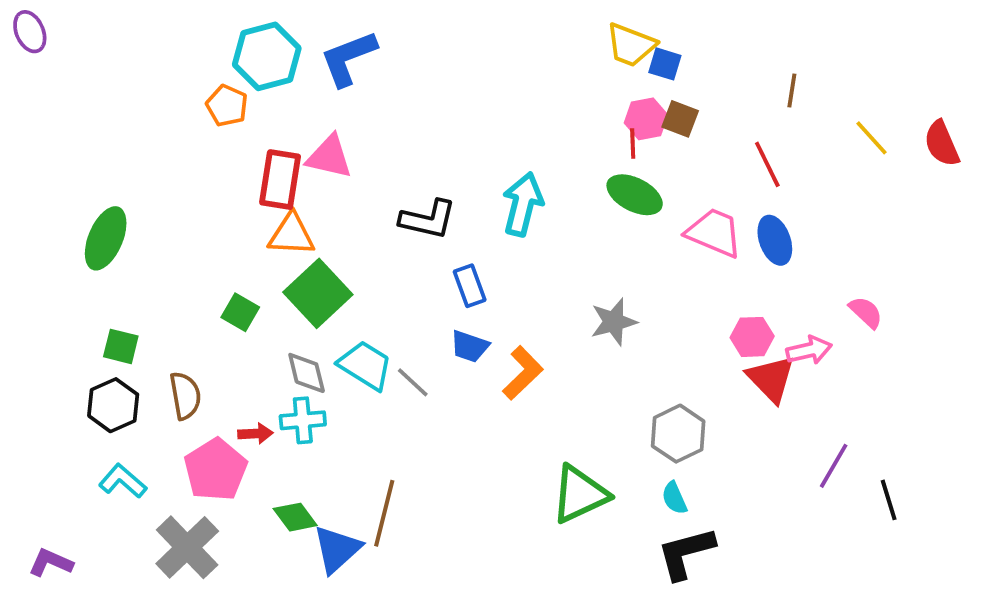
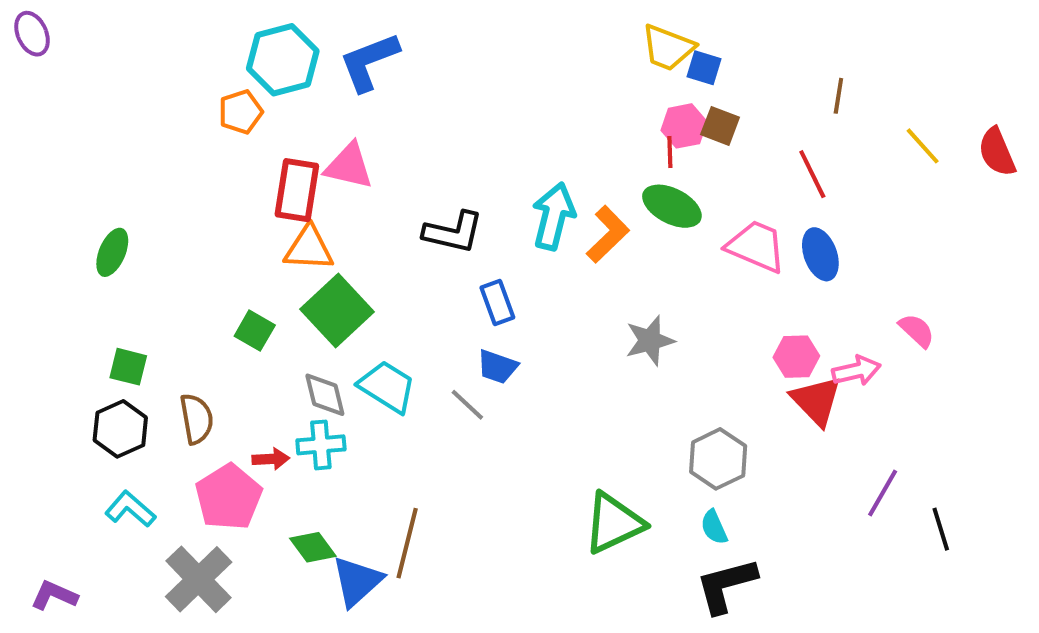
orange pentagon: (227, 106) -> (241, 112), turned 30
green ellipse: (106, 238) -> (112, 252), size x0.7
orange L-shape: (523, 373) -> (608, 234), moved
gray line: (413, 382) -> (467, 405), moved

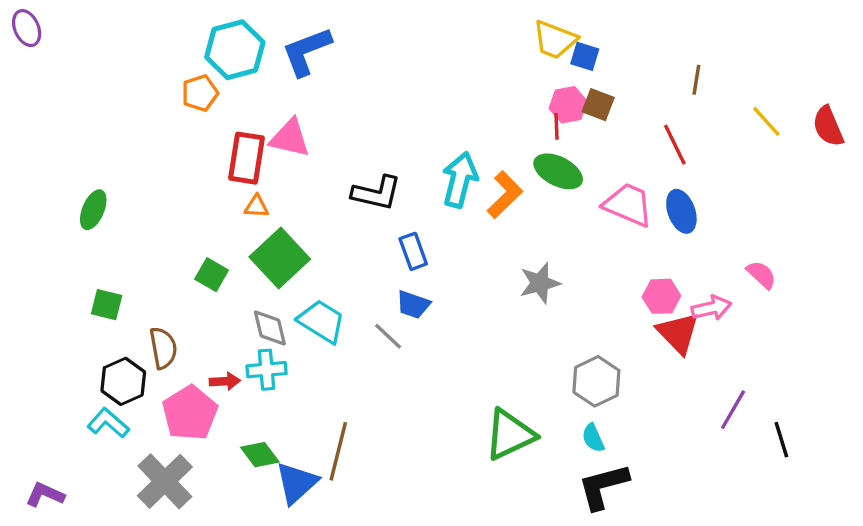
orange triangle: (309, 248) -> (257, 206), size x0.6
black hexagon: (120, 429) -> (123, 381), moved

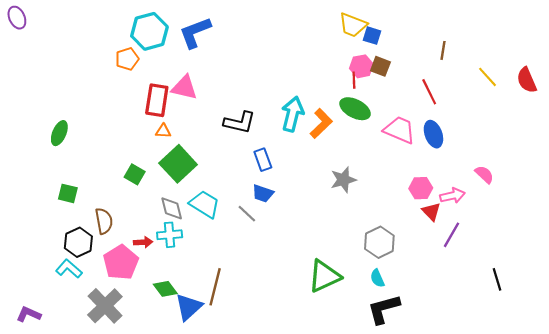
red triangle: (678, 333) -> (431, 212), size x0.7
purple line: (733, 410) -> (451, 235), moved

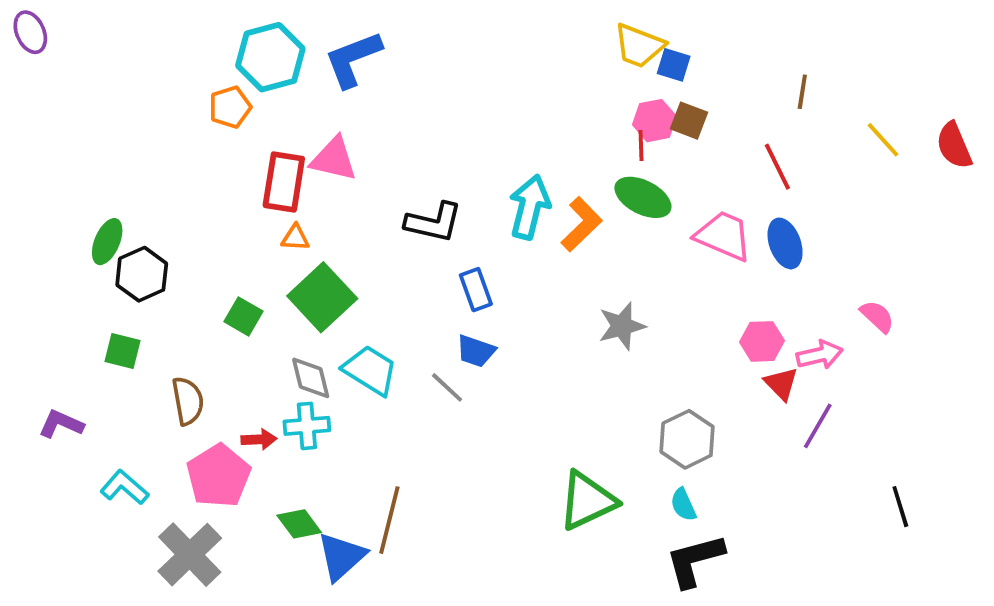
black hexagon: (78, 242) -> (142, 274), moved
purple L-shape: (29, 314) -> (61, 424), moved

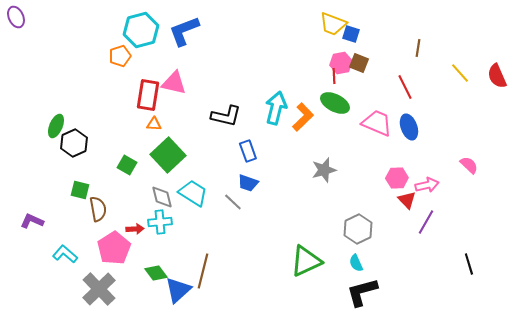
pink semicircle: (877, 316) -> (469, 165), moved
green square: (123, 351) -> (80, 190), moved

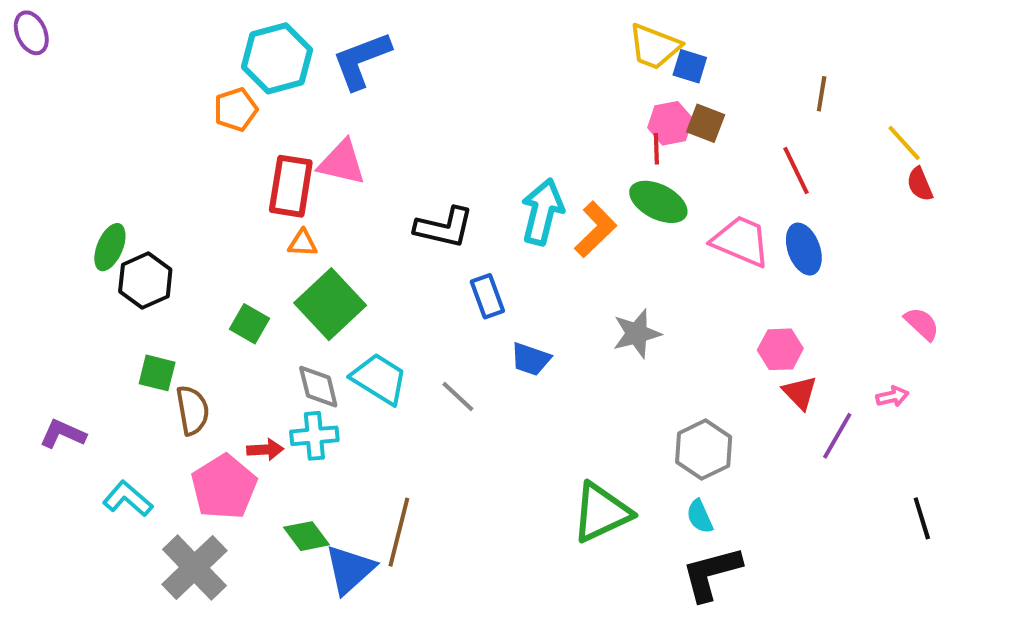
red semicircle: (497, 76) -> (920, 184), moved, size x0.7
blue trapezoid: (248, 183) -> (531, 359), moved
pink arrow: (427, 185) -> (892, 396), moved, size x0.7

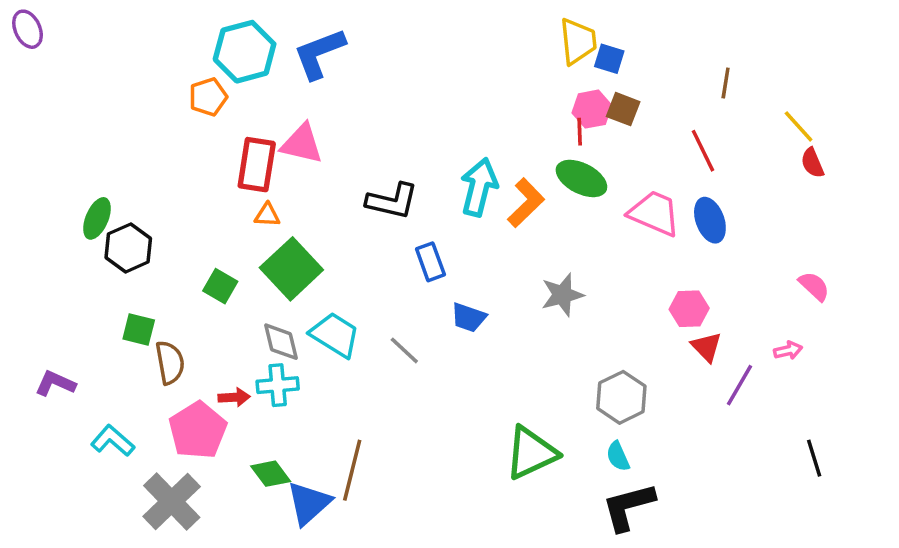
yellow trapezoid: (654, 47) -> (578, 41), turned -117

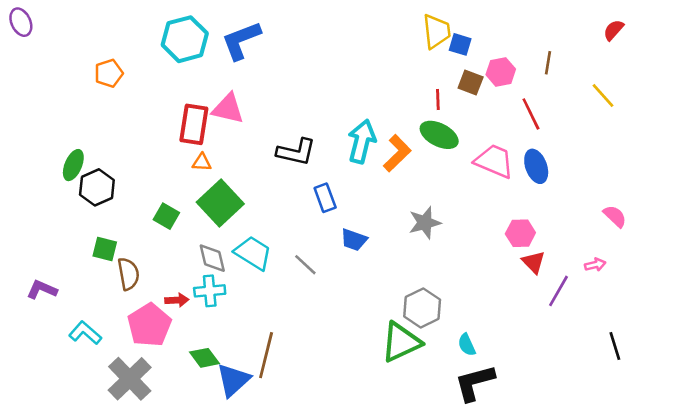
orange pentagon: (208, 97) -> (109, 73), moved
pink hexagon: (592, 109) -> (501, 72), moved
red semicircle: (812, 163) -> (614, 30), moved, turned 65
gray hexagon: (621, 397) -> (422, 308), moved

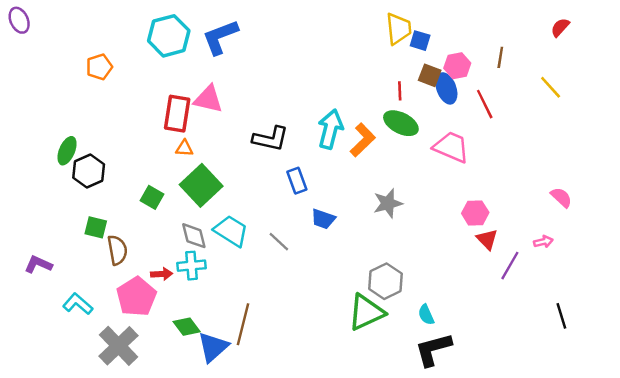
blue ellipse: (536, 166) -> (446, 88), moved

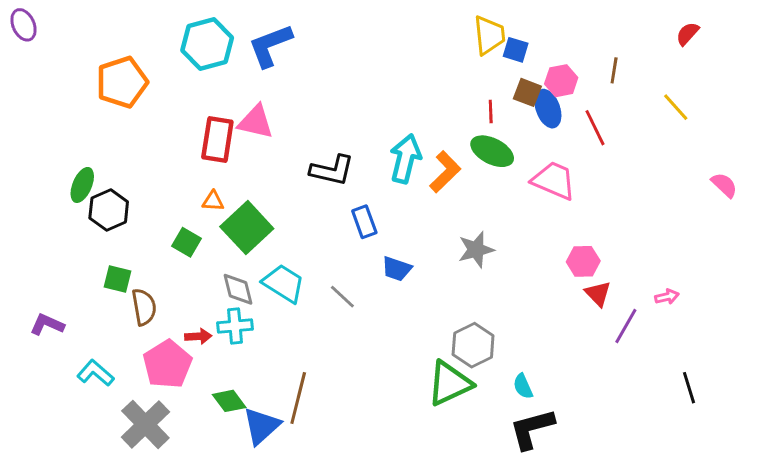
orange pentagon: (99, 67) -> (122, 82), size x1.6
orange triangle: (184, 148) -> (213, 201), moved
pink semicircle: (561, 197) -> (724, 185), moved

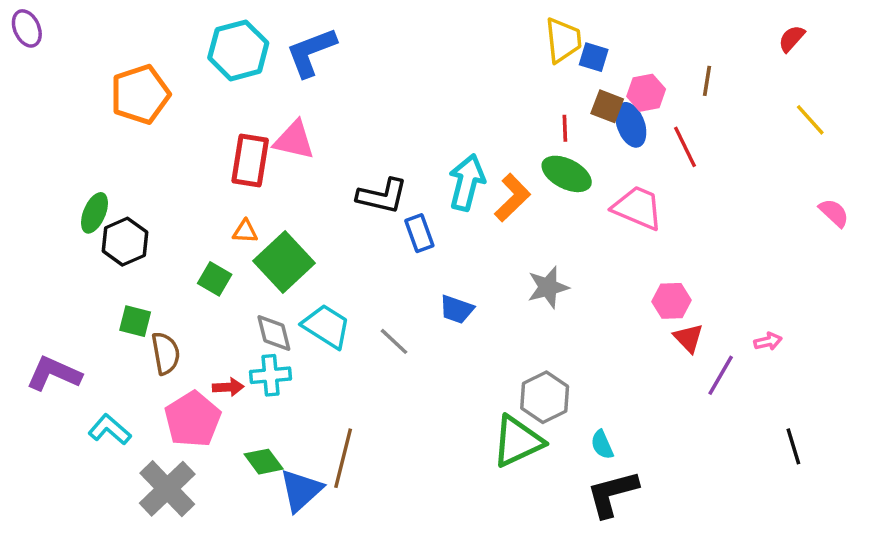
yellow line: (676, 107) -> (810, 120), moved
blue rectangle: (364, 222) -> (419, 233), moved
purple L-shape: (47, 325) -> (54, 374), size x1.4

